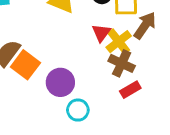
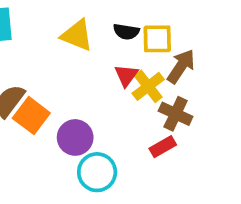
brown cross: (122, 63) -> (176, 114), moved
cyan circle: (78, 110) -> (97, 172), size x1.4

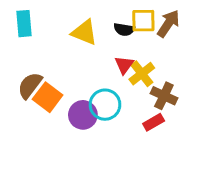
yellow square: (157, 39) -> (143, 21), moved
brown arrow: (181, 66) -> (168, 24), moved
cyan circle: (97, 172) -> (105, 105), moved

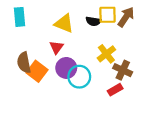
red triangle: (124, 65) -> (56, 47), moved
brown semicircle: (30, 85) -> (24, 63), turned -48
purple circle: (83, 115) -> (66, 68), moved

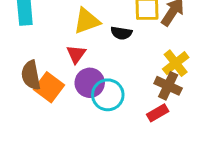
black semicircle: (93, 21) -> (121, 33), moved
yellow triangle: (64, 23) -> (87, 21), turned -42
yellow cross: (106, 54) -> (176, 63), moved

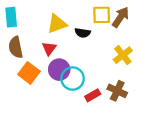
brown semicircle: (31, 75) -> (16, 47), moved
brown cross: (168, 86) -> (117, 91), moved
red rectangle: (158, 113) -> (93, 95), moved

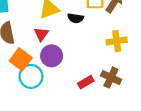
yellow cross: (123, 55) -> (117, 41), turned 30
cyan circle: (73, 79) -> (31, 76), moved

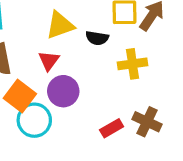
yellow cross: (117, 41) -> (132, 64), moved

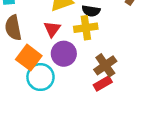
yellow cross: (132, 64) -> (86, 28), moved
brown cross: (147, 122) -> (105, 65), moved, turned 30

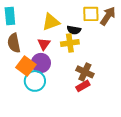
purple circle: (64, 54) -> (41, 63), moved
brown cross: (105, 65) -> (85, 72), turned -30

